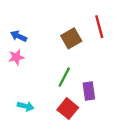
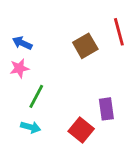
green line: (64, 77) -> (36, 96), moved

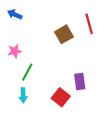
blue arrow: (22, 43) -> (15, 14), moved
cyan arrow: (31, 127) -> (23, 95), turned 72

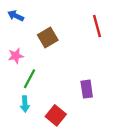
brown square: (64, 34) -> (48, 38), moved
red square: (61, 97) -> (56, 115), moved

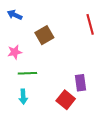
green line: (29, 79) -> (27, 73), turned 60
red square: (56, 115) -> (66, 100), moved

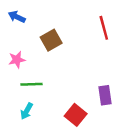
purple rectangle: (81, 83) -> (105, 95), moved
cyan arrow: (23, 97) -> (27, 111), turned 32

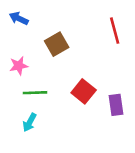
red square: (76, 115) -> (84, 91), moved

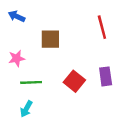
brown square: (57, 44) -> (50, 39), turned 30
purple rectangle: (116, 105) -> (106, 76), moved

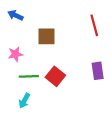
red square: (74, 81) -> (55, 76), moved

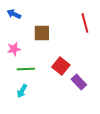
purple rectangle: (98, 71) -> (79, 82), moved, turned -35
red square: (55, 76) -> (61, 66), moved

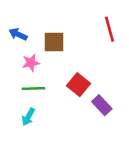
blue arrow: (14, 14) -> (18, 34), moved
pink star: (14, 49) -> (31, 63), moved

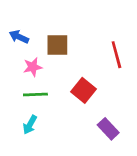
red line: (110, 29) -> (116, 55), moved
purple rectangle: (102, 105) -> (108, 129), moved

